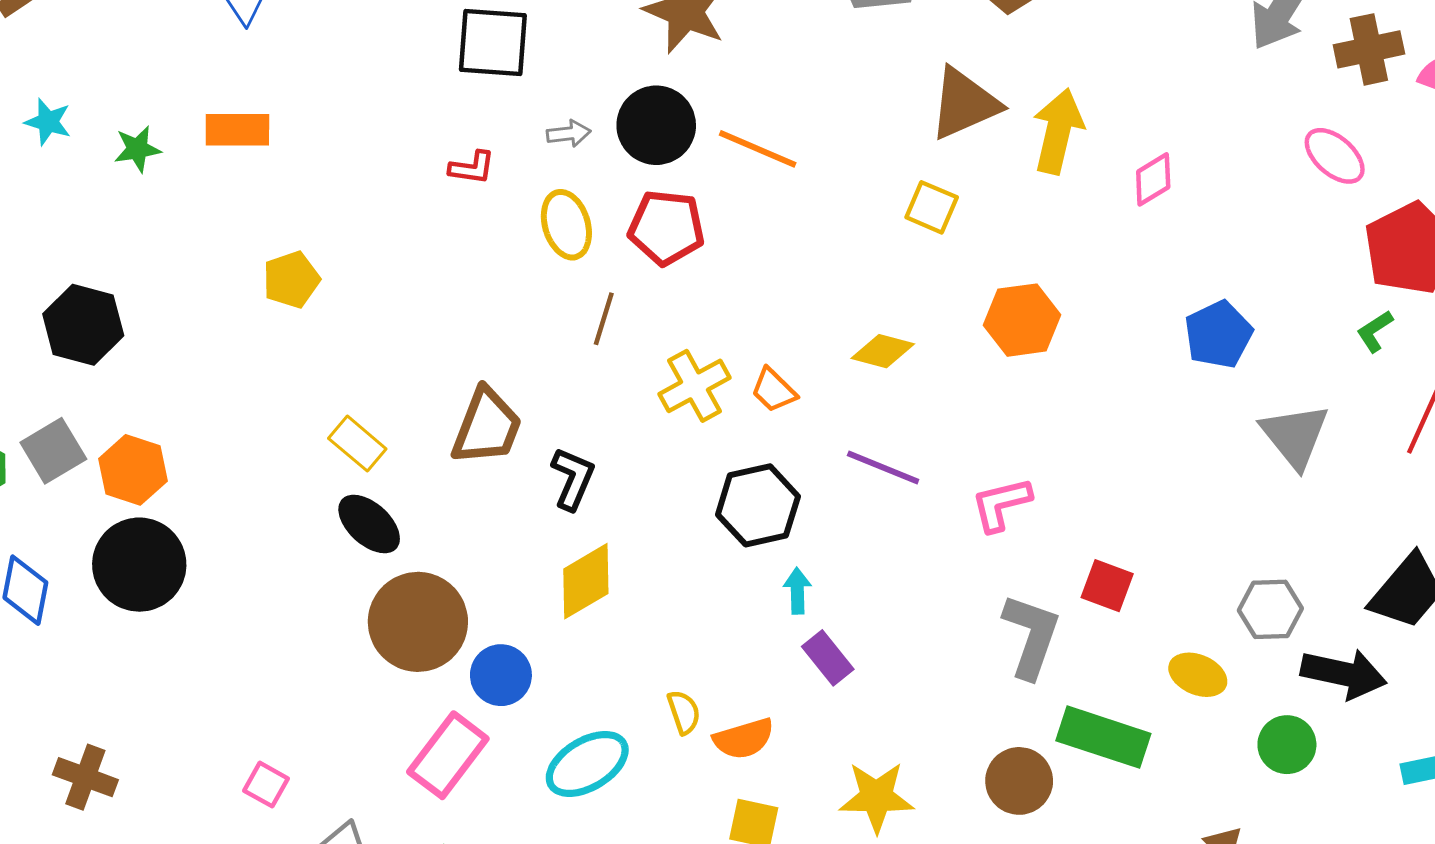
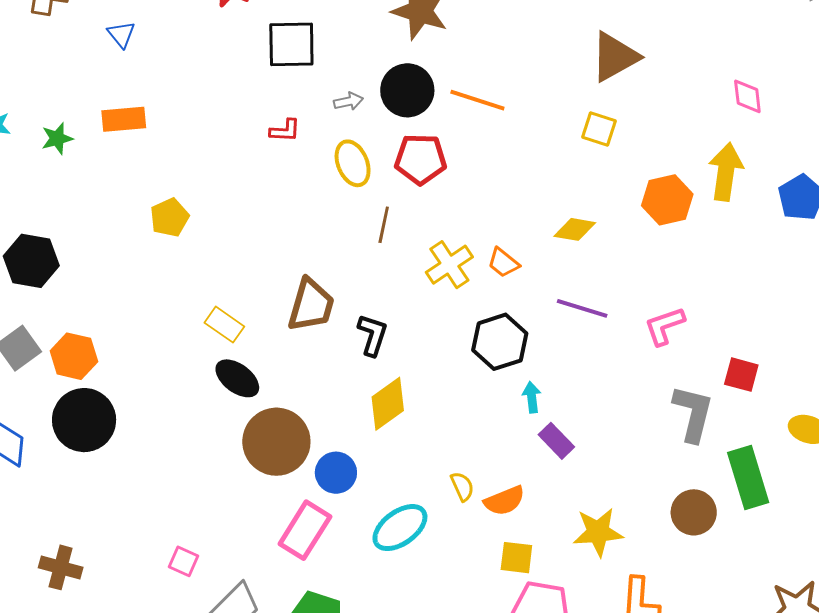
yellow arrow: (1058, 131) -> (726, 172), moved
pink diamond: (1153, 179) -> (747, 96), turned -60
green rectangle: (1103, 737) -> (748, 477), turned 60

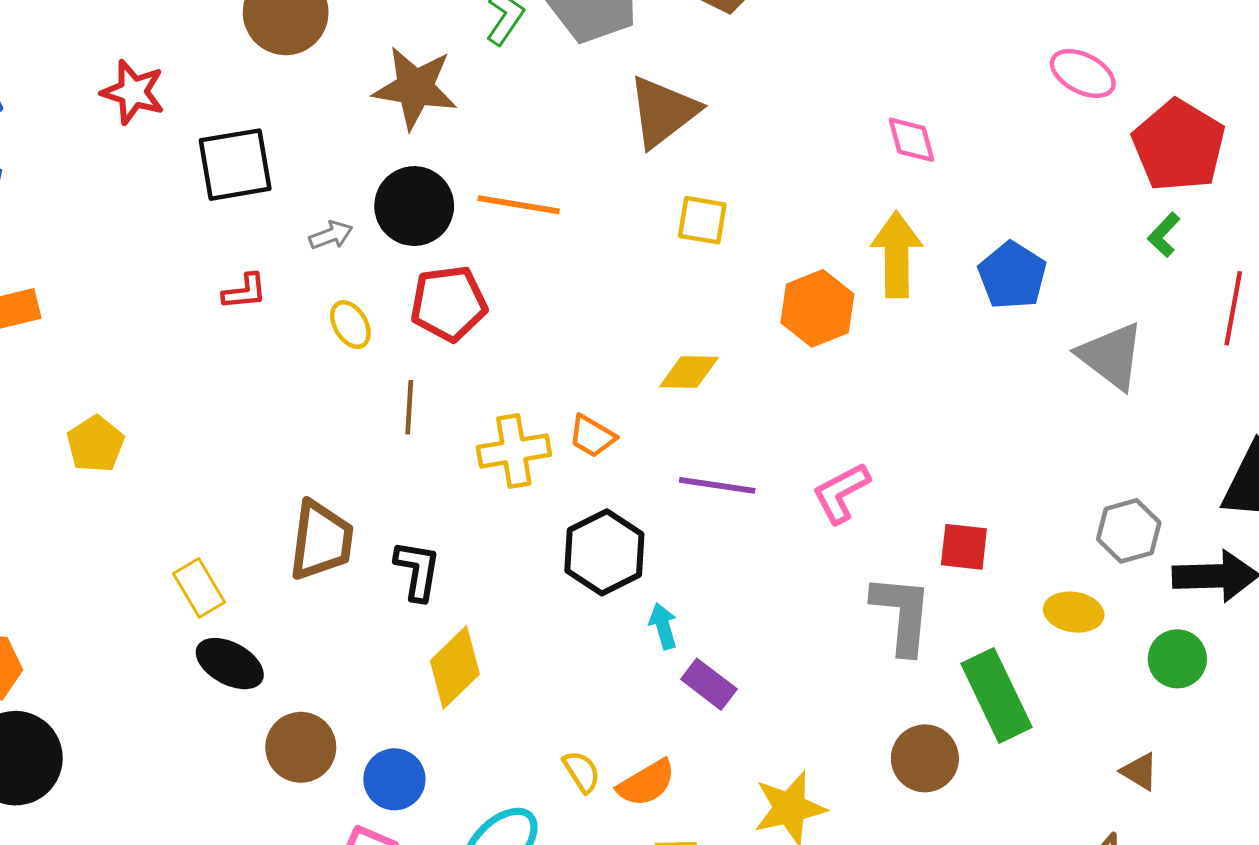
brown triangle: (615, 57) -> (663, 112), moved
yellow ellipse: (353, 163) -> (350, 325), size x0.7
yellow cross: (449, 265) -> (514, 451), turned 33
yellow rectangle: (224, 325) -> (199, 588), turned 33
brown circle: (276, 442) -> (301, 747), size x0.7

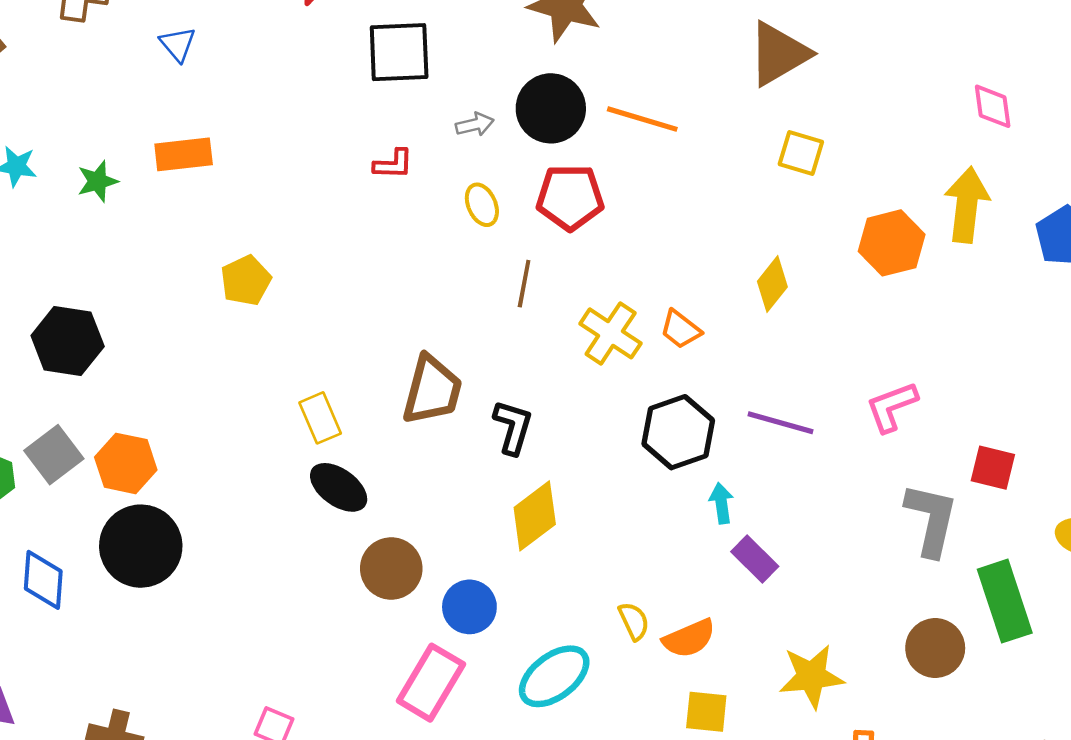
yellow diamond: (689, 372) -> (772, 284), turned -60
yellow cross: (514, 451) -> (611, 333), turned 36
purple line: (717, 485) -> (781, 423), moved

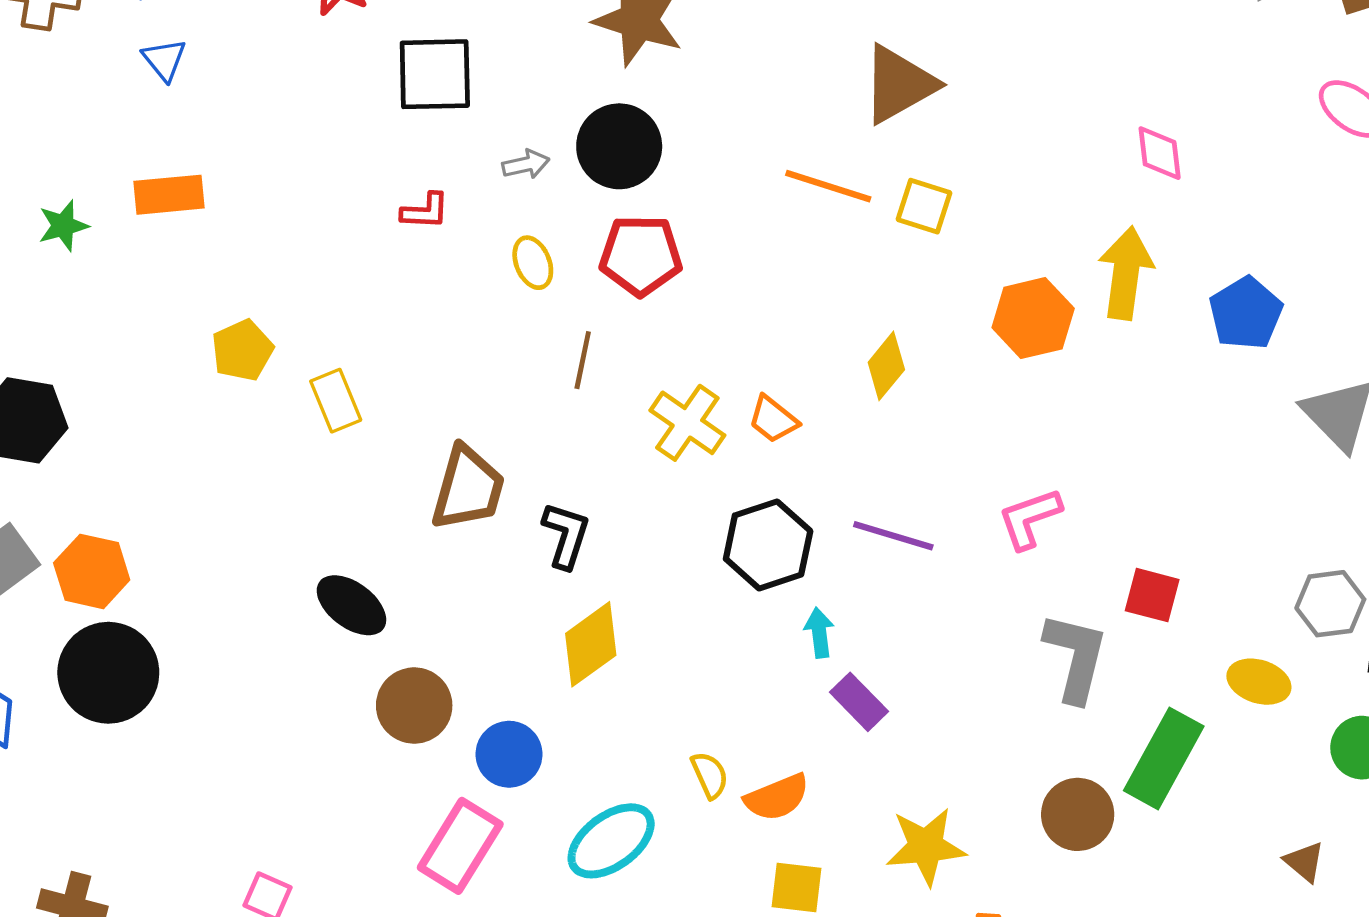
orange line: (642, 119) -> (828, 186), moved
yellow rectangle: (320, 418) -> (336, 401), moved
green rectangle: (1005, 601) -> (1164, 758), turned 46

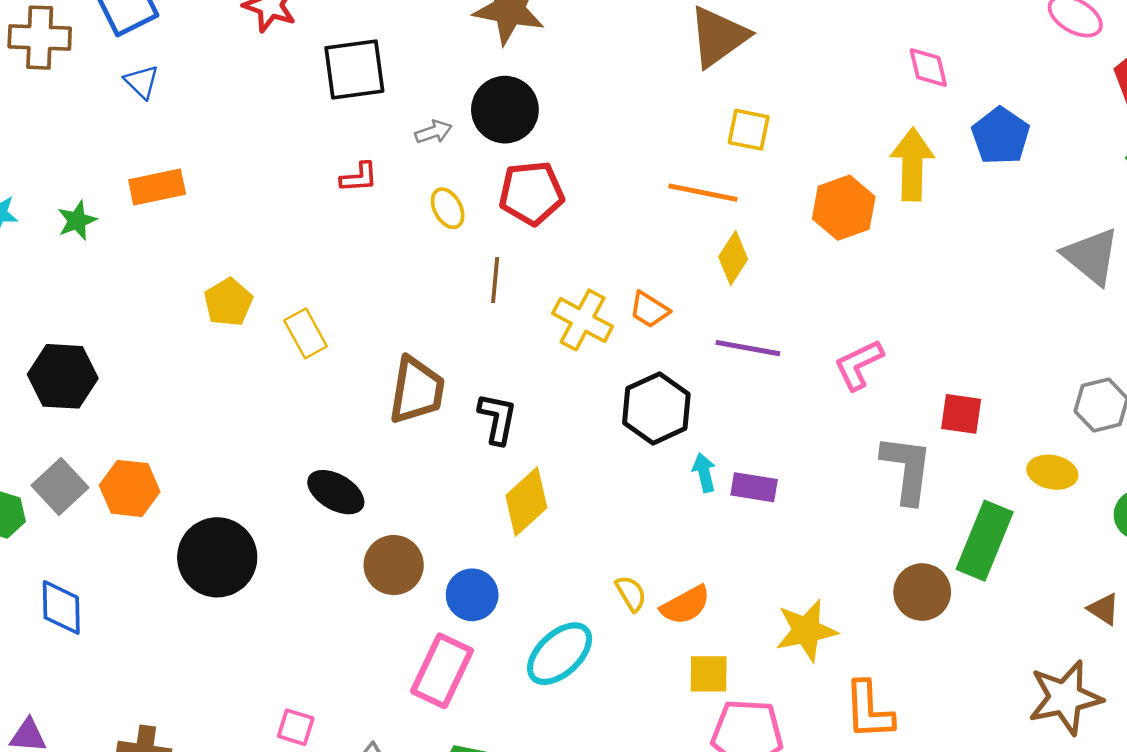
orange line: (828, 186) -> (703, 193), moved
blue pentagon: (1246, 313) -> (1001, 136), moved
purple line: (893, 536) -> (748, 348), moved
black circle: (108, 673) -> (217, 557), moved
purple rectangle: (859, 702) -> (754, 487), moved, turned -30

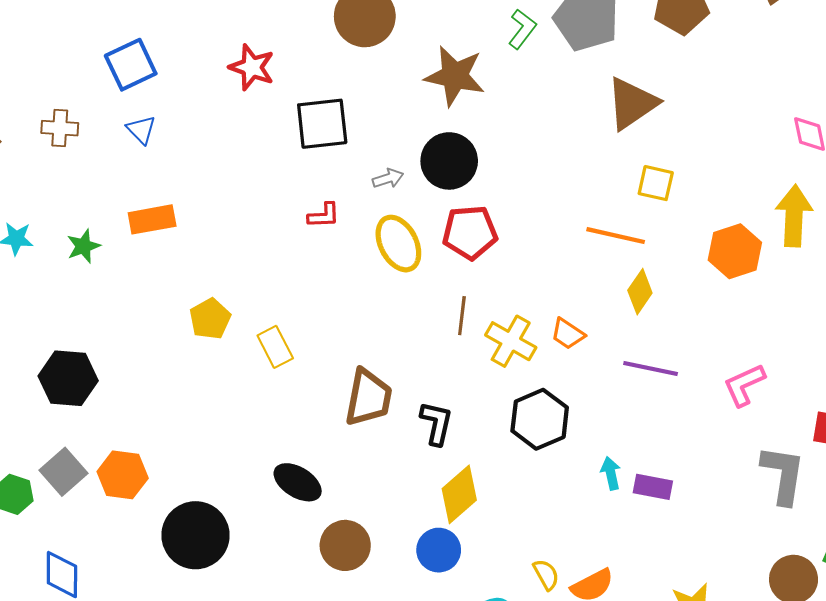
brown cross: (40, 38) -> (60, 128), moved, size x0.7
yellow ellipse: (448, 208) -> (398, 244), size x1.6
brown line: (495, 280) -> (462, 316), moved
black hexagon: (656, 408) -> (540, 419), moved
blue circle: (472, 595) -> (439, 550), moved

